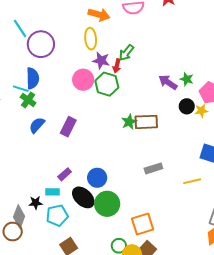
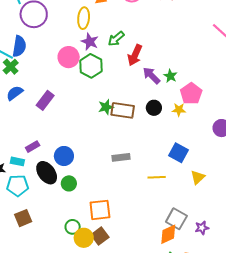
red arrow: (117, 66) -> (135, 55), moved, size x1.5
black circle: (187, 106) -> (154, 108), moved
green circle: (107, 204) -> (69, 183), size x0.6

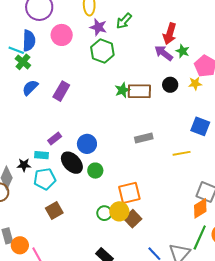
red arrow: (135, 55) -> (170, 34), moved
pink circle: (69, 57) -> (62, 35), moved
yellow circle: (84, 238) -> (119, 211), moved

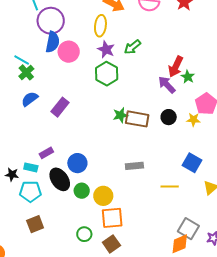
blue semicircle: (29, 41) -> (53, 42), moved
green star: (183, 51) -> (188, 77), moved
yellow circle: (119, 211) -> (103, 196), moved

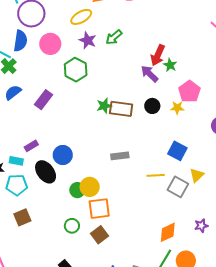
yellow ellipse: (100, 26) -> (81, 17), turned 55
blue semicircle: (53, 42) -> (20, 41), moved
green hexagon: (107, 74) -> (76, 70), moved
green circle: (82, 191) -> (77, 190), moved
gray square: (188, 229) -> (178, 187), moved

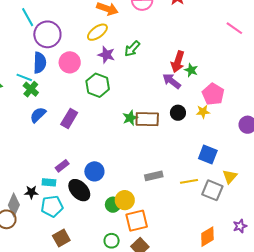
gray rectangle: (120, 156) -> (154, 176), moved

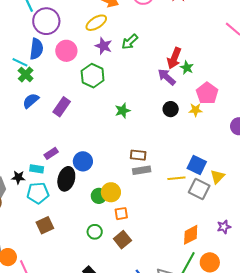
brown rectangle: (147, 119) -> (138, 155), moved, size x0.7
blue square: (208, 154) -> (197, 165), moved
black ellipse: (79, 190) -> (66, 179), turned 55
orange square: (137, 221) -> (121, 214), size x0.6

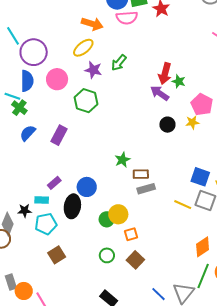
green star: (123, 111) -> (122, 160), moved
yellow line: (176, 178) -> (183, 205), moved, turned 36

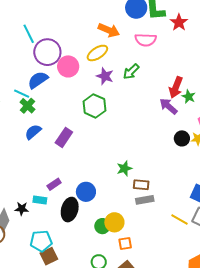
pink semicircle: (127, 18) -> (146, 40), moved
pink circle: (57, 79) -> (68, 66), moved
blue semicircle: (27, 81) -> (38, 80), turned -130
black circle: (167, 125) -> (182, 138), moved
cyan pentagon: (46, 224) -> (41, 241), moved

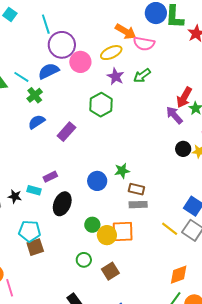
pink semicircle: (146, 40) -> (144, 44), moved
cyan line: (22, 94) -> (21, 77), moved
blue circle: (86, 192) -> (97, 181), moved
yellow circle: (114, 222) -> (107, 235), moved
orange square: (125, 243) -> (123, 232), moved, size x1.6

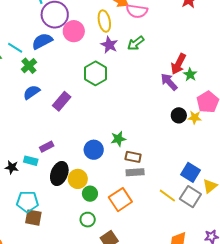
yellow ellipse: (111, 53) -> (104, 21), turned -75
orange square: (123, 232) -> (120, 200), turned -30
yellow circle: (107, 235) -> (78, 179), moved
brown square: (35, 247) -> (33, 218), turned 30
green circle: (84, 260) -> (88, 220), moved

